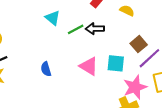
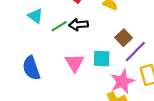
pink triangle: (89, 66) -> (75, 63), turned 30
blue semicircle: (46, 69) -> (31, 68), size x1.6

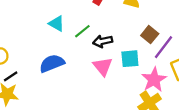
black arrow: (79, 25) -> (103, 41), moved
blue semicircle: (31, 68) -> (52, 63), moved, turned 95

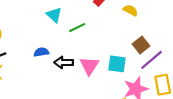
black arrow: (103, 41) -> (64, 62), moved
blue semicircle: (52, 63) -> (41, 52), size x0.6

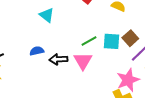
green line: (77, 28) -> (89, 41), moved
cyan square: (117, 64) -> (112, 41), moved

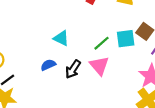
cyan triangle: (47, 15) -> (61, 38), moved
black arrow: (58, 59) -> (73, 69), turned -42

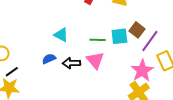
green line: (102, 43) -> (98, 40), turned 42
black arrow: (73, 69) -> (71, 63), turned 54

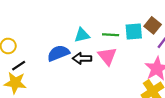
cyan triangle: (61, 35) -> (82, 35), moved, turned -42
blue semicircle: (49, 59) -> (58, 53), size x1.5

